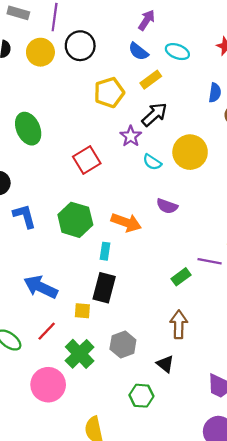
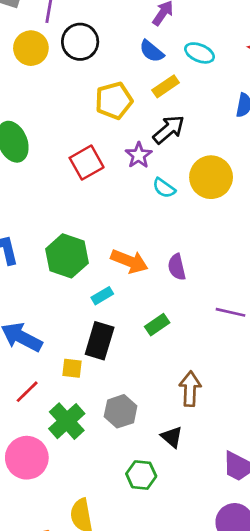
red square: (87, 160) -> (87, 163), moved
purple semicircle: (167, 206) -> (177, 267), moved, turned 55
cyan rectangle: (105, 251) -> (102, 296), turned 49
green rectangle: (181, 277) -> (157, 325), moved

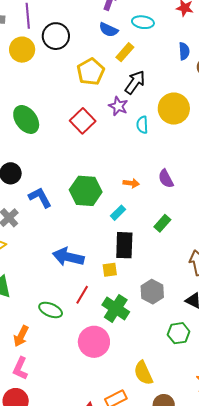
cyan semicircle: (164, 188) -> (142, 125), turned 66
orange arrow: (129, 261) -> (131, 183), size x0.6

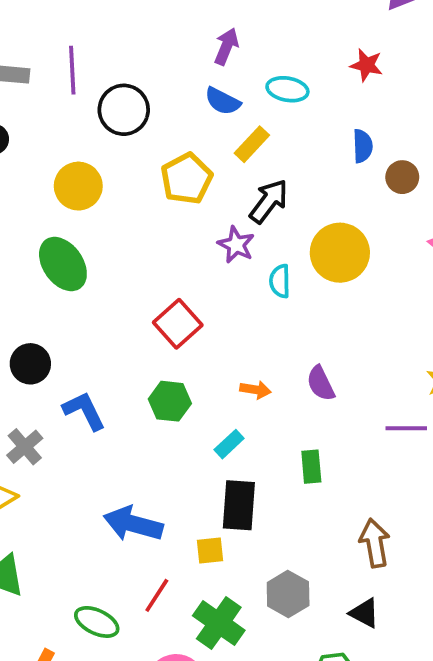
yellow circle: (22, 50) -> (78, 186), moved
red square: (83, 121) -> (178, 324), moved
green hexagon: (86, 191) -> (170, 401), size x0.7
green rectangle: (162, 223) -> (311, 467), turned -48

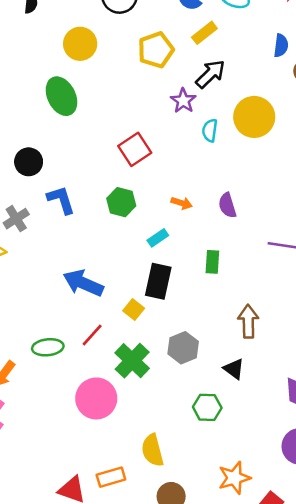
yellow square: (210, 550) -> (134, 310), turned 36
green ellipse: (97, 622) -> (48, 347), turned -40

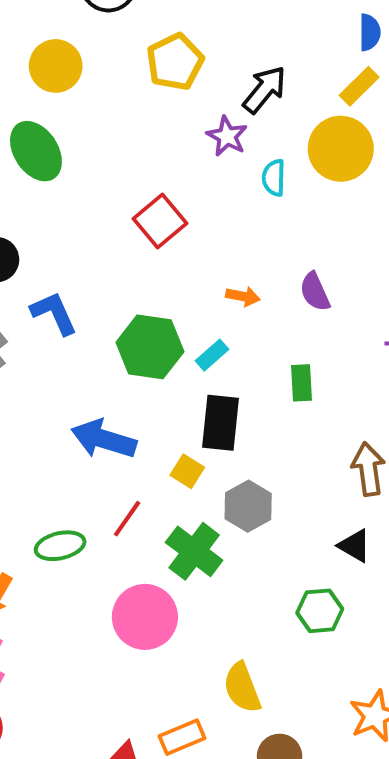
yellow rectangle: (204, 33) -> (359, 86), moved
green hexagon: (121, 202) -> (150, 347), moved, size x1.4
gray hexagon: (183, 348) -> (248, 506), moved

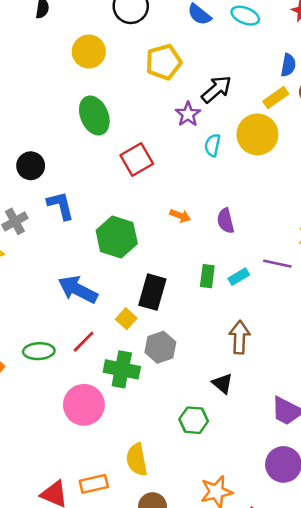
green ellipse: (36, 151) -> (94, 115), moved
cyan rectangle: (212, 355) -> (239, 277), moved
green cross: (194, 551) -> (122, 369), turned -36

